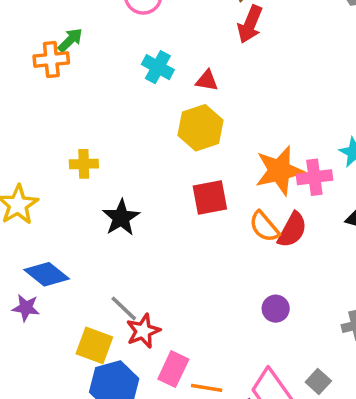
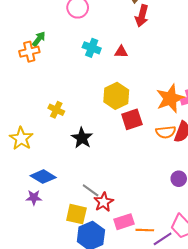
yellow hexagon: (200, 128) -> (116, 96), moved
yellow cross: (84, 164) -> (56, 110), turned 35
orange semicircle: (264, 227) -> (166, 132), turned -48
pink rectangle: (173, 369) -> (124, 222), turned 54

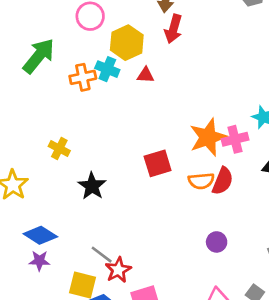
green arrow: (39, 39) -> (39, 56), size x1.8
orange cross: (29, 52) -> (83, 77), moved
yellow hexagon: (116, 96) -> (127, 43), moved
purple star: (34, 198) -> (39, 261), moved

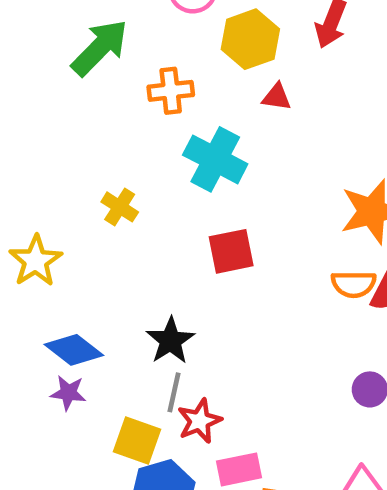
cyan cross: (107, 69) -> (215, 159), moved, size x1.5
red square: (158, 163) -> (231, 251), moved
black star: (92, 186) -> (170, 341), moved
gray line: (102, 255) -> (174, 392), turned 60

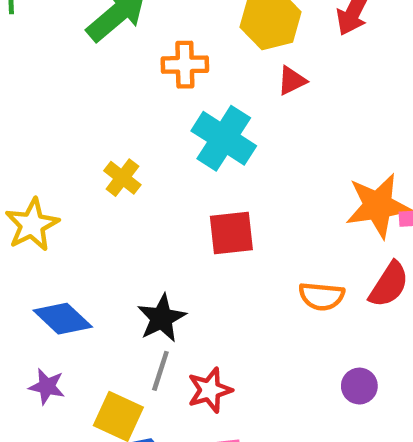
red triangle: (277, 97) -> (292, 81), turned -40
orange semicircle: (354, 284) -> (321, 296), moved
purple star: (68, 393) -> (47, 386), moved
red star: (200, 421) -> (210, 390), moved

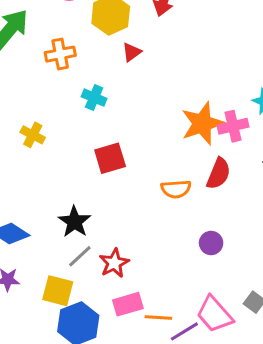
cyan cross: (224, 138) -> (94, 98), size x0.6
gray line: (160, 371) -> (80, 256), turned 40

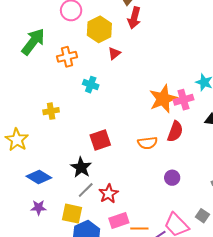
yellow cross: (33, 135) -> (51, 111), turned -35
red square: (110, 158) -> (100, 140), moved

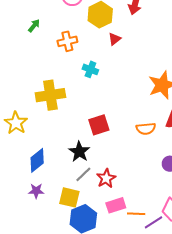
green arrow: (33, 42) -> (34, 26), size x0.5
yellow cross: (51, 111) -> (50, 95), size x1.8
blue diamond: (39, 177) -> (37, 160), turned -70

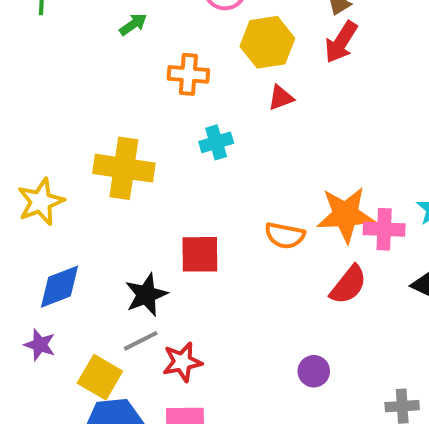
cyan cross: (90, 69) -> (216, 142), turned 35
orange semicircle: (146, 129) -> (285, 235), moved

